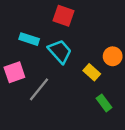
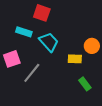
red square: (64, 16) -> (42, 13), moved
yellow rectangle: (92, 72) -> (75, 59), turned -40

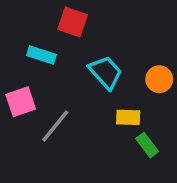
cyan trapezoid: (49, 42) -> (106, 72), moved
yellow rectangle: (75, 59) -> (128, 117), moved

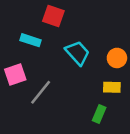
yellow rectangle: (128, 117) -> (112, 87), moved
green rectangle: (147, 145) -> (99, 114), moved, turned 60

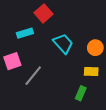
red square: (53, 16) -> (44, 13), turned 30
cyan rectangle: (30, 40) -> (25, 33), turned -35

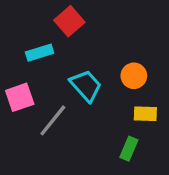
cyan trapezoid: (63, 44) -> (86, 86), moved
orange circle: (95, 48) -> (134, 76), moved

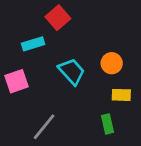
gray line: (53, 120) -> (44, 127), moved
green rectangle: (129, 149) -> (108, 124), turned -36

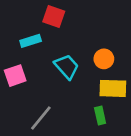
red square: (58, 18) -> (54, 16), turned -30
yellow rectangle: (121, 95) -> (113, 88), size x1.5

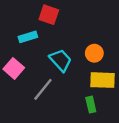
pink square: (15, 76) -> (14, 68), turned -30
gray line: (41, 118) -> (43, 89), moved

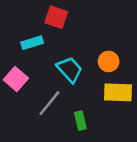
green rectangle: (91, 105) -> (80, 121), moved

